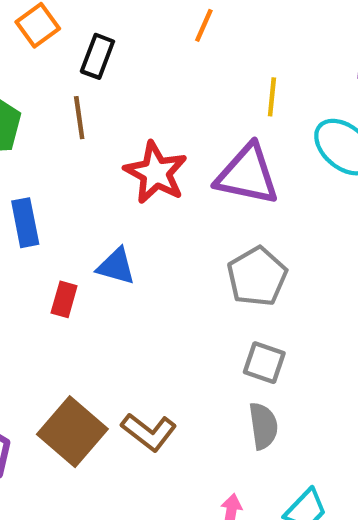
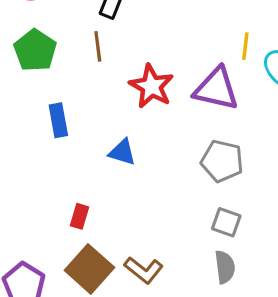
yellow line: (272, 97) -> (245, 46), moved
gray pentagon: (257, 277) -> (222, 161), turned -30
red rectangle: (64, 299) -> (79, 216), moved

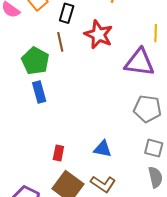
green pentagon: (35, 50) -> (35, 61), moved
red star: (151, 86) -> (99, 35), moved
blue triangle: (122, 152) -> (103, 149), moved

